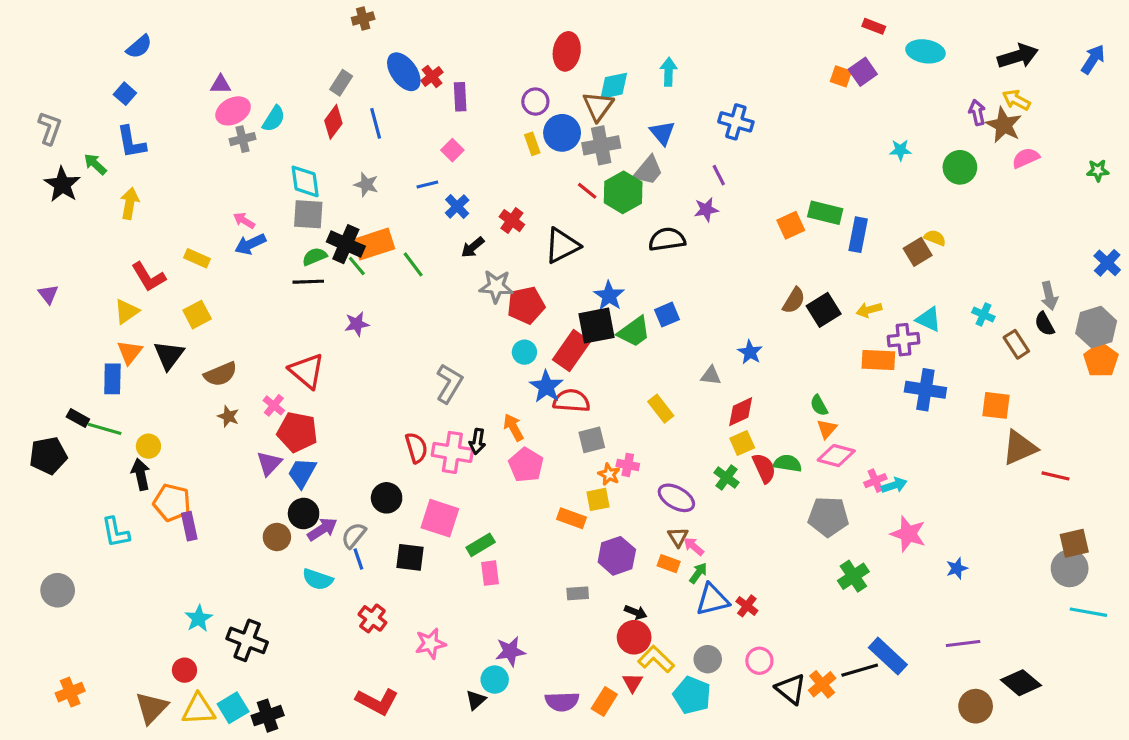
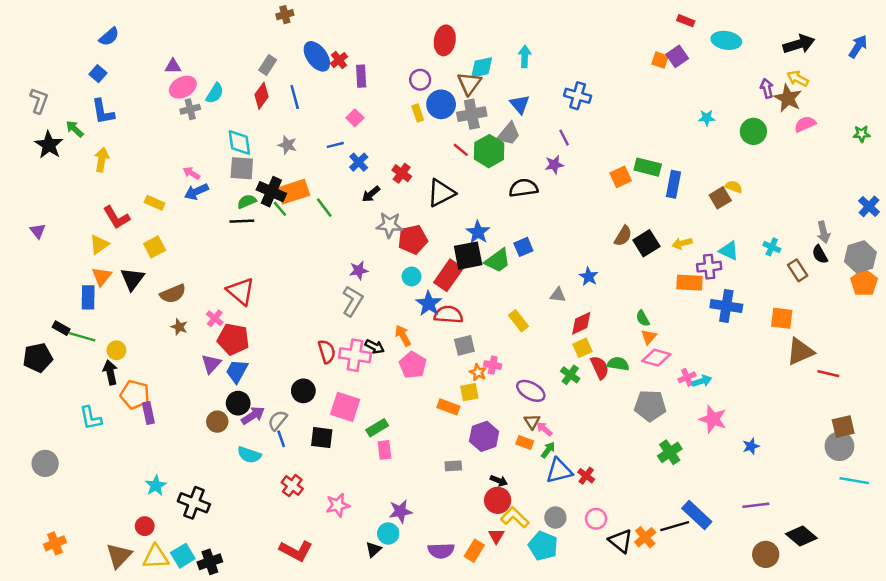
purple star: (357, 324) -> (359, 270), moved
black arrow: (477, 441) -> (375, 347), turned -72

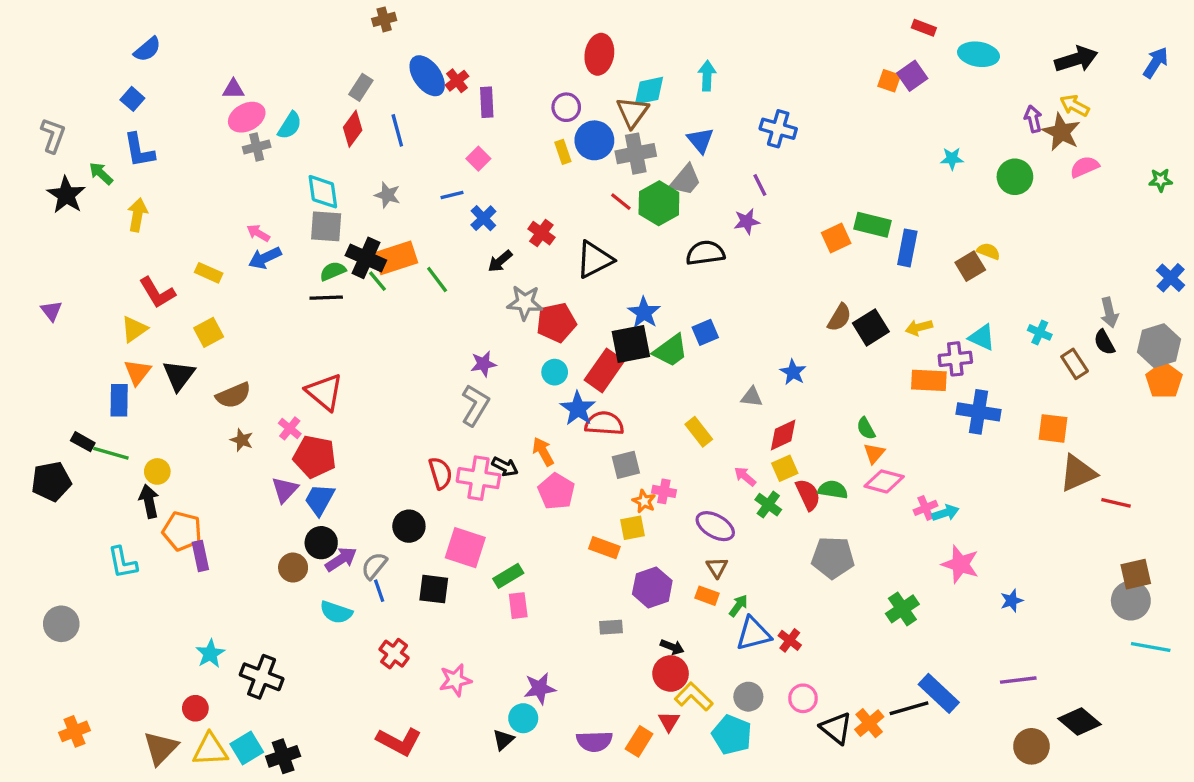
gray pentagon: (650, 406) -> (833, 558), moved
pink arrow: (544, 429) -> (745, 476), moved

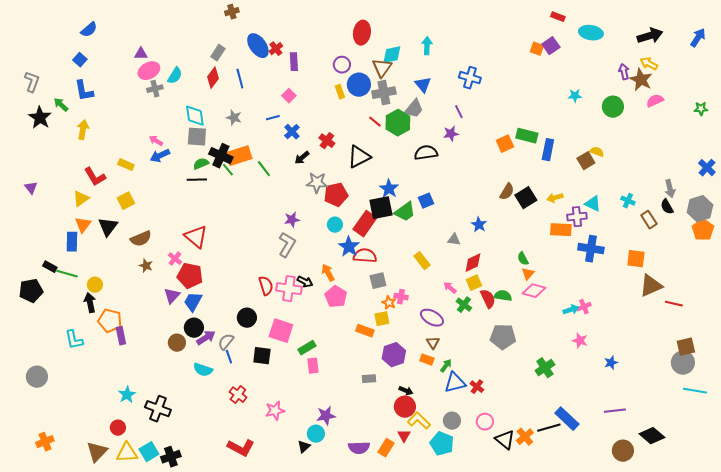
pink cross: (926, 508) -> (584, 307), moved
pink star: (960, 564) -> (580, 341), size x0.7

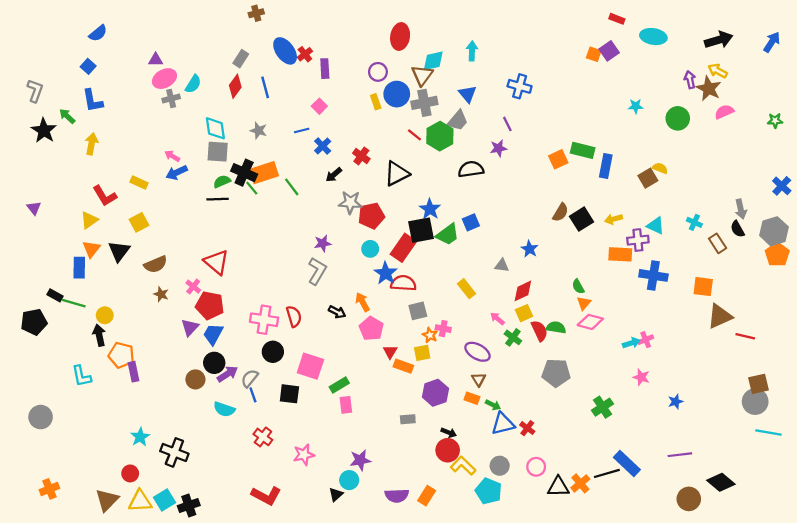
pink cross: (289, 289) -> (264, 320), moved
green arrow: (446, 366) -> (493, 405), turned 80
red triangle: (404, 436) -> (390, 352), moved
black triangle: (505, 440) -> (558, 487), turned -40

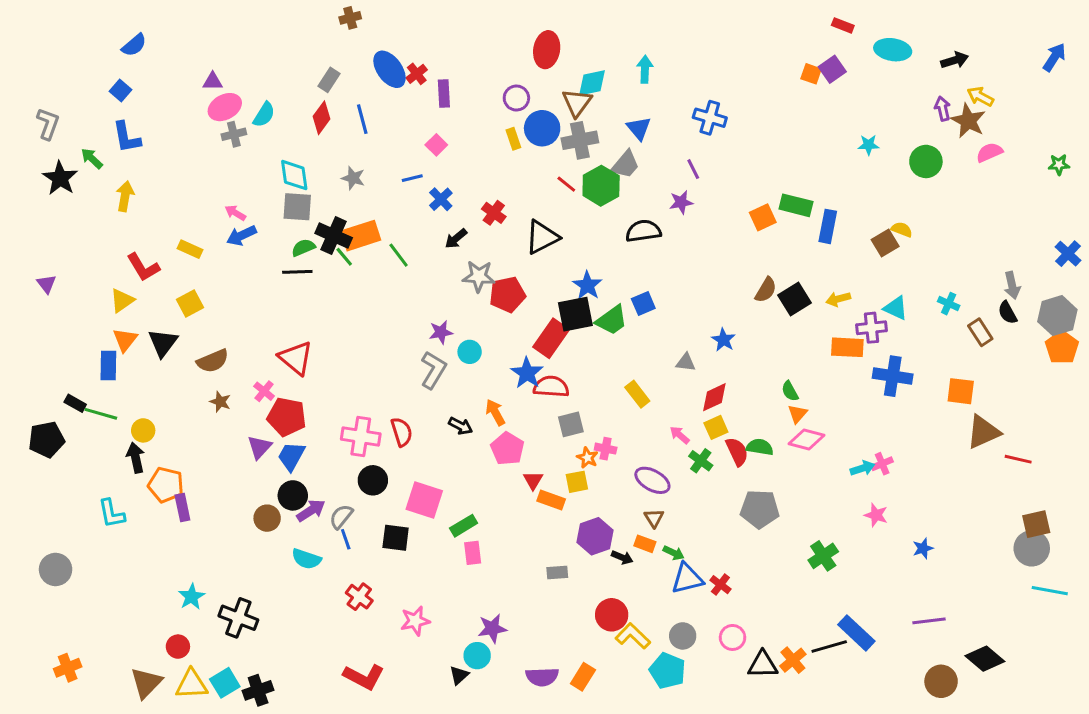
black arrow: (719, 40) -> (955, 60), moved, size x0.7
cyan circle: (370, 249) -> (470, 352), moved
black arrow: (449, 433) -> (622, 557), moved

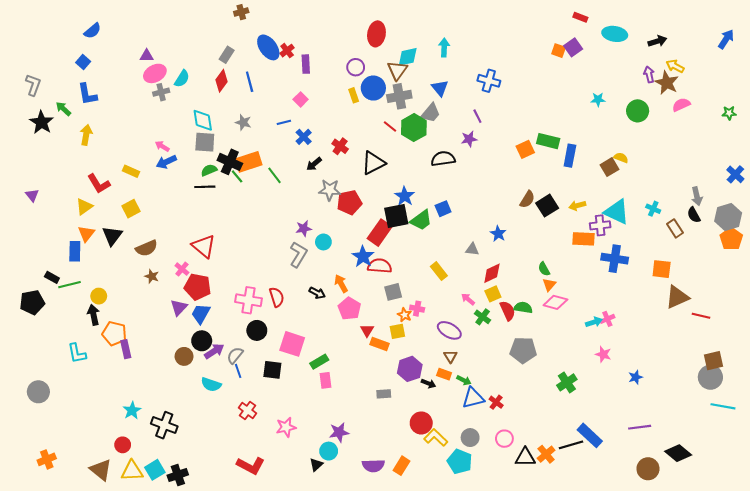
cyan triangle: (896, 308) -> (617, 212), size x1.5
green line: (101, 414) -> (70, 285), turned -30
brown triangle: (146, 683) -> (101, 470), turned -35

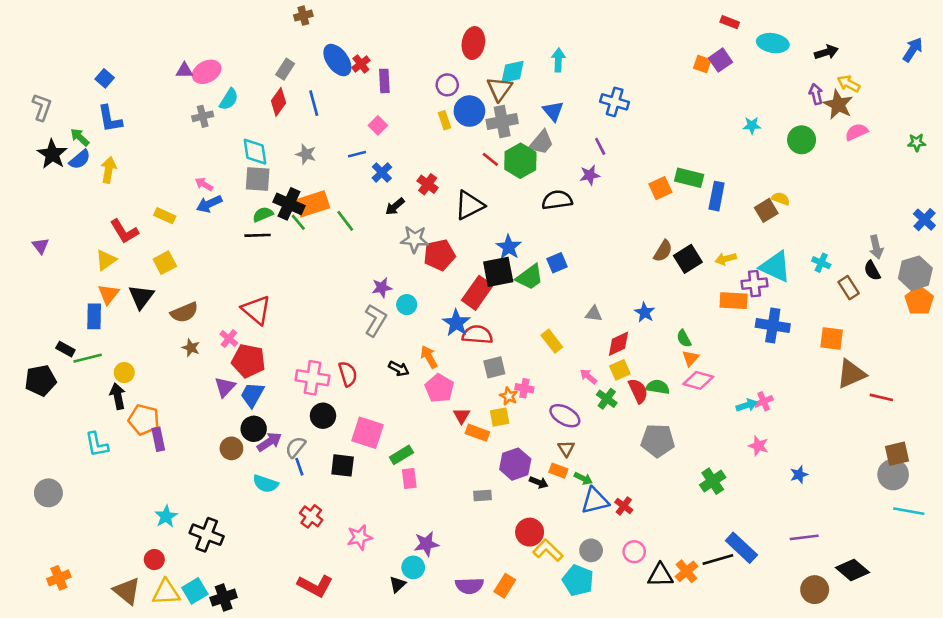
blue semicircle: (92, 31) -> (80, 159), moved
pink ellipse: (155, 73) -> (207, 72), moved
blue star: (498, 234) -> (645, 312), moved

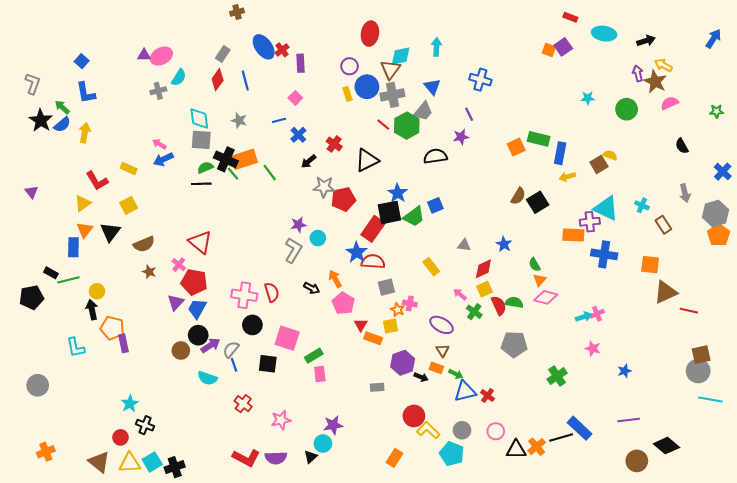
yellow arrow: (726, 259) -> (567, 177), moved
black semicircle: (872, 271) -> (682, 146), moved
black cross: (207, 535) -> (145, 425), moved, size x0.7
purple semicircle: (469, 586) -> (276, 458), moved

